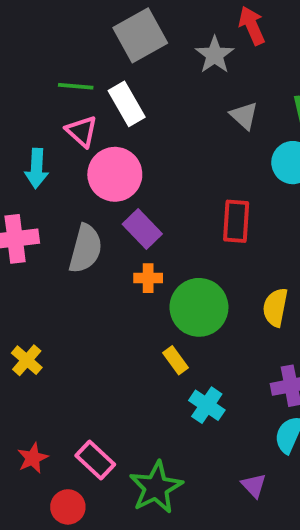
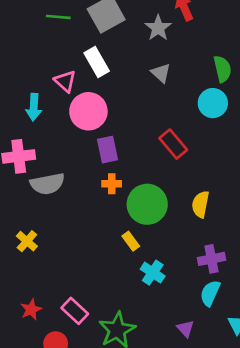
green line: (76, 86) -> (58, 17), moved
gray triangle: (244, 116) -> (161, 73), moved
red rectangle: (236, 221) -> (173, 144), turned -44
purple rectangle: (142, 229) -> (108, 150), turned 32
gray semicircle: (85, 249) -> (47, 184), moved, turned 64

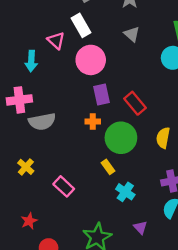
pink circle: (88, 111) -> (91, 60), moved
red rectangle: (173, 144) -> (135, 103), moved
purple rectangle: (108, 150) -> (101, 95), moved
pink rectangle: (75, 311) -> (64, 186), moved
purple triangle: (185, 329) -> (140, 227), moved

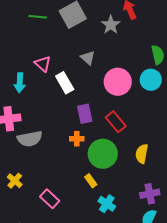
white rectangle: (81, 25) -> (65, 83), moved
gray triangle: (132, 34) -> (88, 58), moved
pink circle: (91, 60) -> (118, 82), moved

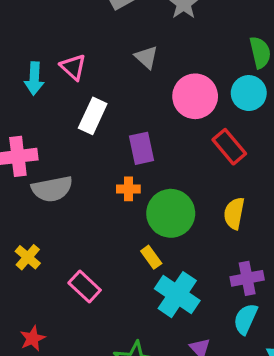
cyan arrow: (20, 83) -> (34, 78), moved
white rectangle: (65, 83) -> (93, 116), moved, turned 55
red rectangle: (116, 122) -> (229, 147), moved
cyan cross: (107, 204) -> (177, 295), size x1.5

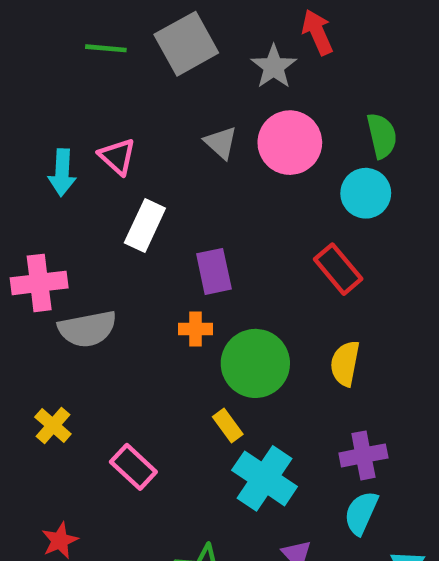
pink circle: (195, 96) -> (290, 143), moved

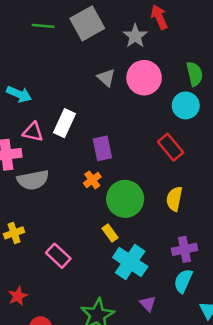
pink triangle: (117, 156) -> (33, 132), moved, turned -30
cyan arrow: (62, 173) -> (19, 94), turned -70
orange cross: (196, 329) -> (92, 180), turned -36
yellow cross: (53, 426) -> (14, 233), turned 30

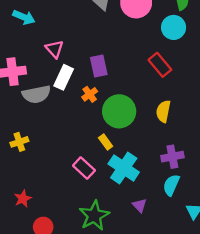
white rectangle: (65, 123) -> (64, 77), moved
pink triangle: (33, 132) -> (55, 49), moved, turned 36
pink rectangle: (58, 256) -> (84, 168), moved

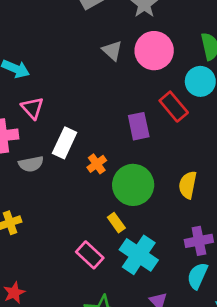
pink triangle: (55, 49) -> (32, 108), moved
red rectangle: (160, 65) -> (174, 107), moved
purple rectangle: (99, 66) -> (139, 126), moved
gray semicircle: (36, 94) -> (31, 164), size x0.7

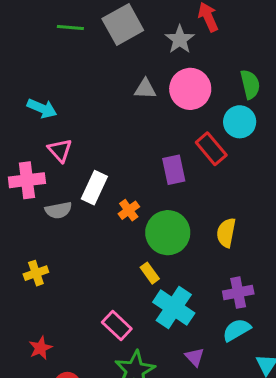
gray triangle: (112, 51) -> (145, 89), turned -40
pink rectangle: (90, 255) -> (117, 326), moved
cyan semicircle: (197, 276) -> (237, 330), turned 36

